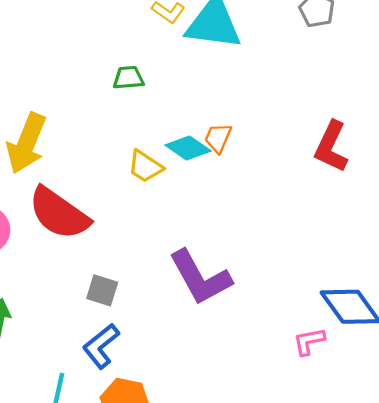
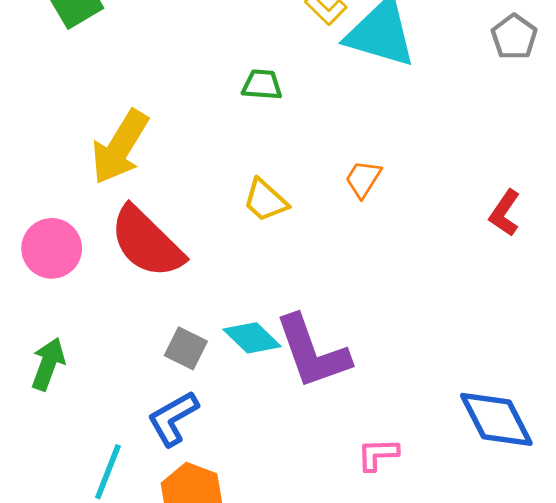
red L-shape: (331, 147) -> (505, 213), size x0.7
cyan diamond: (188, 148) -> (252, 338), moved
pink L-shape: (309, 341) -> (378, 454), moved

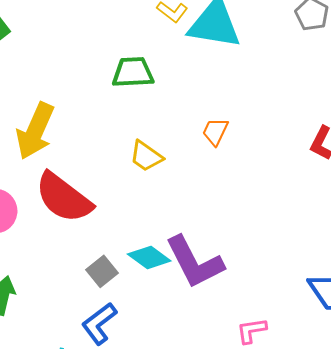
green trapezoid: (262, 85) -> (133, 72), size x1.4
gray square: (186, 348) -> (102, 271), turned 32

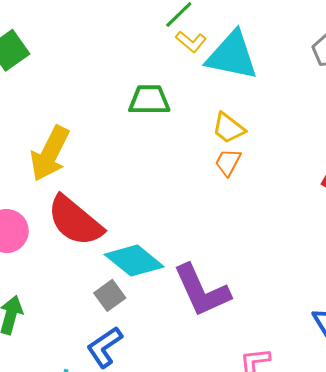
yellow trapezoid: (146, 156) -> (228, 128), moved
cyan diamond: (149, 257) -> (134, 261), moved, size x1.4

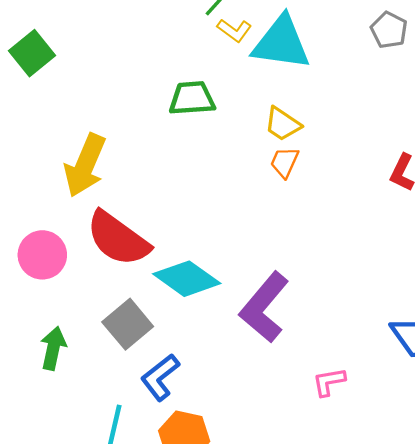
purple L-shape: (202, 291) -> (264, 307), turned 68
gray square: (110, 295) -> (128, 324), moved, size x1.4

